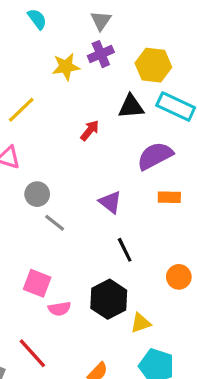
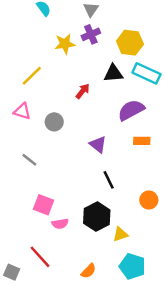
gray circle: (37, 194) -> (54, 122), moved
gray line: (55, 223) -> (29, 160), moved

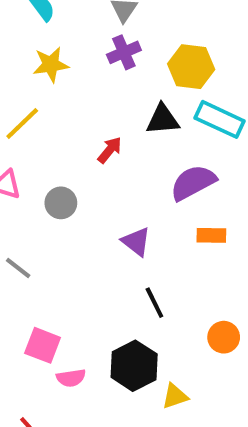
yellow star: (65, 44) -> (51, 65), moved

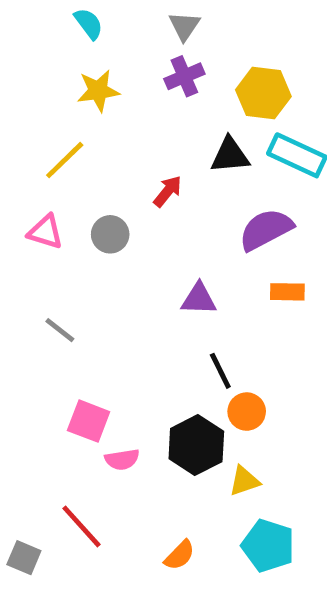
gray circle: (61, 203) -> (110, 234), moved
purple triangle: (136, 242) -> (199, 299), turned -36
orange circle: (224, 337) -> (247, 412), moved

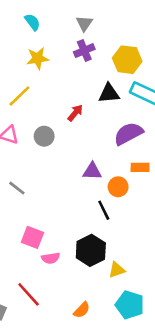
orange circle: (247, 412) -> (118, 187), moved

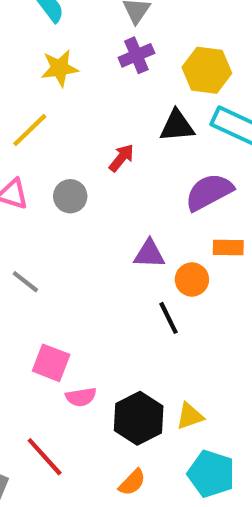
black hexagon: (91, 250) -> (139, 418), moved

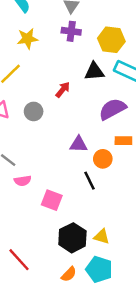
purple cross: (136, 55) -> (71, 31), turned 30
pink square: (51, 363) -> (52, 200), moved
pink semicircle: (81, 397) -> (23, 181), moved
yellow triangle: (190, 416) -> (102, 237), turned 35
cyan pentagon: (211, 474) -> (99, 269), moved

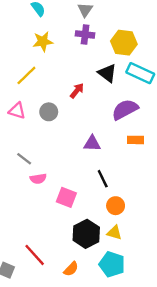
black triangle: (94, 71) -> (107, 73), turned 42
orange circle: (103, 159) -> (116, 206), moved
orange semicircle: (69, 274) -> (71, 269), moved

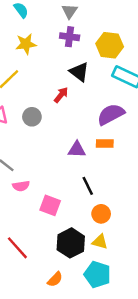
black triangle: (107, 73) -> (79, 72), moved
orange rectangle: (136, 140) -> (105, 143), moved
red line: (35, 255) -> (17, 248), moved

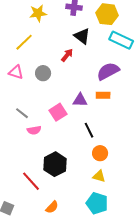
pink square: (50, 205) -> (58, 112), moved, turned 36
black hexagon: (71, 243) -> (55, 164), moved
orange semicircle: (55, 279) -> (52, 207), moved

